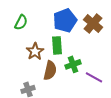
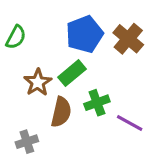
green rectangle: (57, 45) -> (72, 73), turned 54

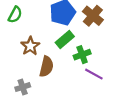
green rectangle: (72, 73) -> (65, 40), moved
green cross: (97, 103) -> (82, 55), moved

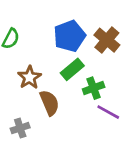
brown semicircle: (46, 67) -> (49, 103), turned -36

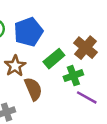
blue pentagon: (70, 36) -> (28, 32), moved
brown cross: (107, 40) -> (86, 48), moved

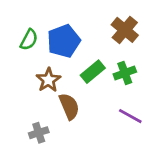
brown cross: (86, 48) -> (125, 30), moved
green cross: (73, 76) -> (125, 73), moved

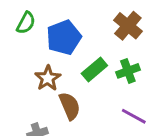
green semicircle: (29, 40) -> (26, 23), moved

